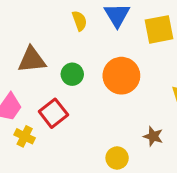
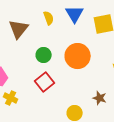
brown triangle: (32, 60) -> (19, 29), moved, turned -45
red square: (53, 113) -> (45, 82), moved

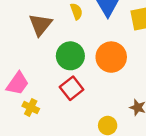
green circle: (44, 55) -> (70, 56), size x1.5

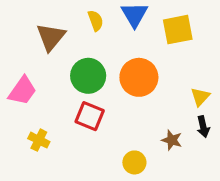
pink trapezoid: (18, 83) -> (22, 91), moved
red square: (72, 88) -> (90, 116), turned -30

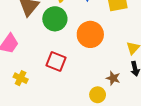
green circle: (88, 76) -> (55, 19), moved
yellow circle: (134, 162) -> (98, 95), moved

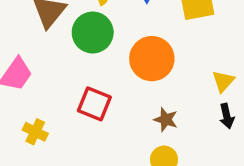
brown star: (113, 78) -> (166, 120), moved

